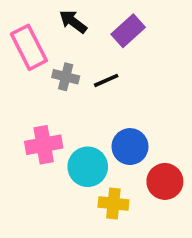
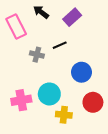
gray cross: (66, 77) -> (37, 55), moved
pink cross: (44, 145) -> (21, 100), moved
blue circle: (130, 147) -> (82, 72), moved

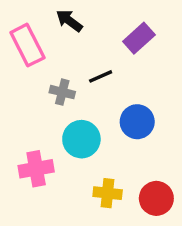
purple rectangle: (72, 17) -> (139, 38), moved
cyan circle: (49, 94) -> (81, 139), moved
red circle: (93, 102) -> (156, 198), moved

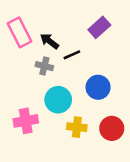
black arrow: (69, 21) -> (49, 41), moved
yellow cross: (108, 193) -> (77, 127), moved
red circle: (156, 198) -> (112, 128), moved

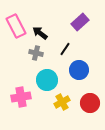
black line: (72, 55) -> (65, 49), moved, turned -32
yellow cross: (77, 127) -> (62, 102), turned -35

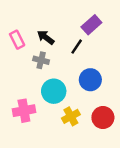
pink rectangle: (16, 26) -> (17, 40), moved, size x0.7
black line: (65, 49) -> (77, 47), moved

